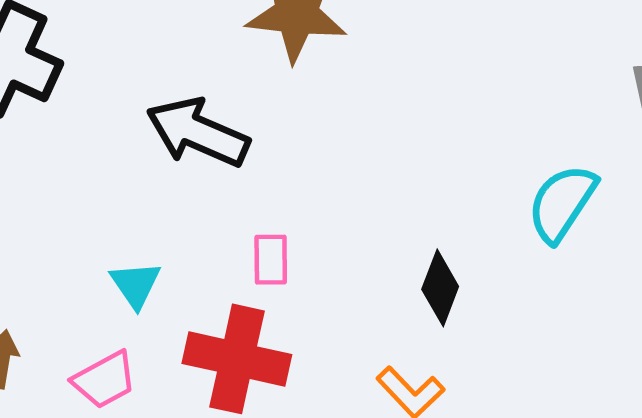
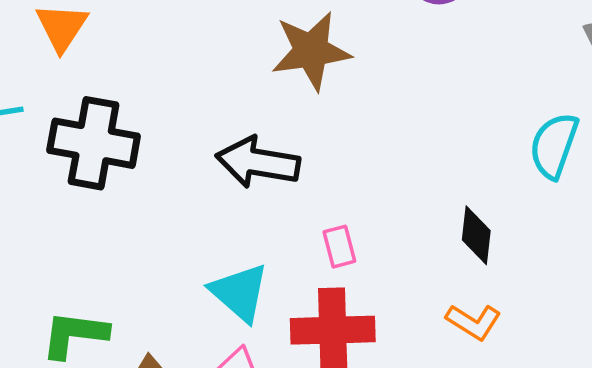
cyan triangle: (136, 285) -> (240, 292), size x1.5

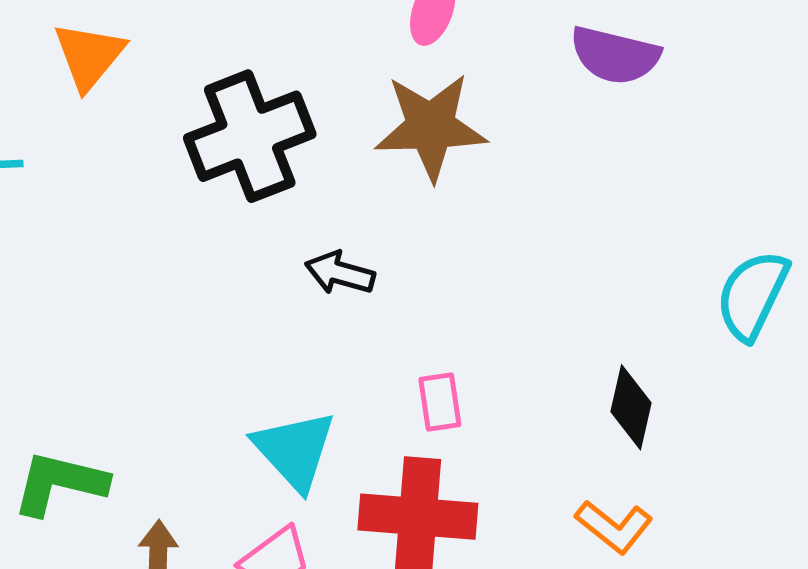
black cross: (94, 143) -> (250, 136), moved, turned -38
black arrow: (258, 162) -> (340, 273), size x0.6

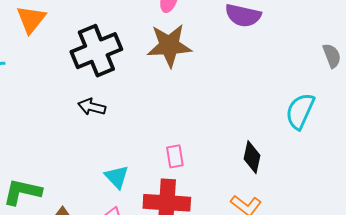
black arrow: (340, 273) -> (92, 107), moved
cyan triangle: (295, 450) -> (117, 177), size x0.7

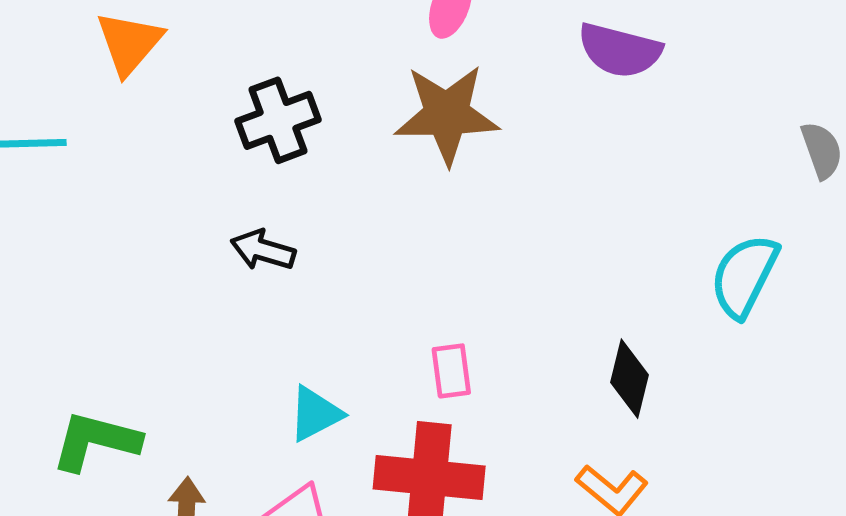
black cross: (96, 51) -> (278, 120), size x0.7
cyan triangle: (117, 177) -> (315, 414), turned 44

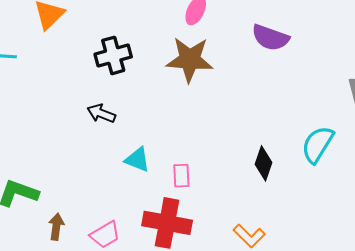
black diamond: (629, 379) -> (263, 163), moved
cyan triangle: (315, 414) -> (137, 159), moved, turned 44

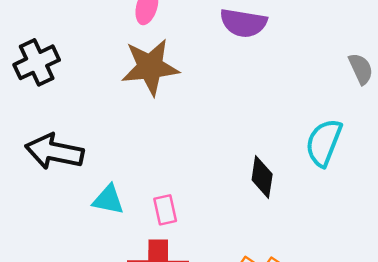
black cross: (113, 55) -> (37, 62), moved
black arrow: (101, 113) -> (54, 152), size x1.6

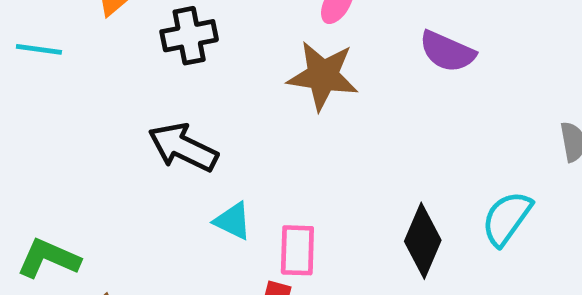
black diamond: (262, 177) -> (423, 241), size x1.4
pink rectangle: (165, 210) -> (297, 250), size x1.4

